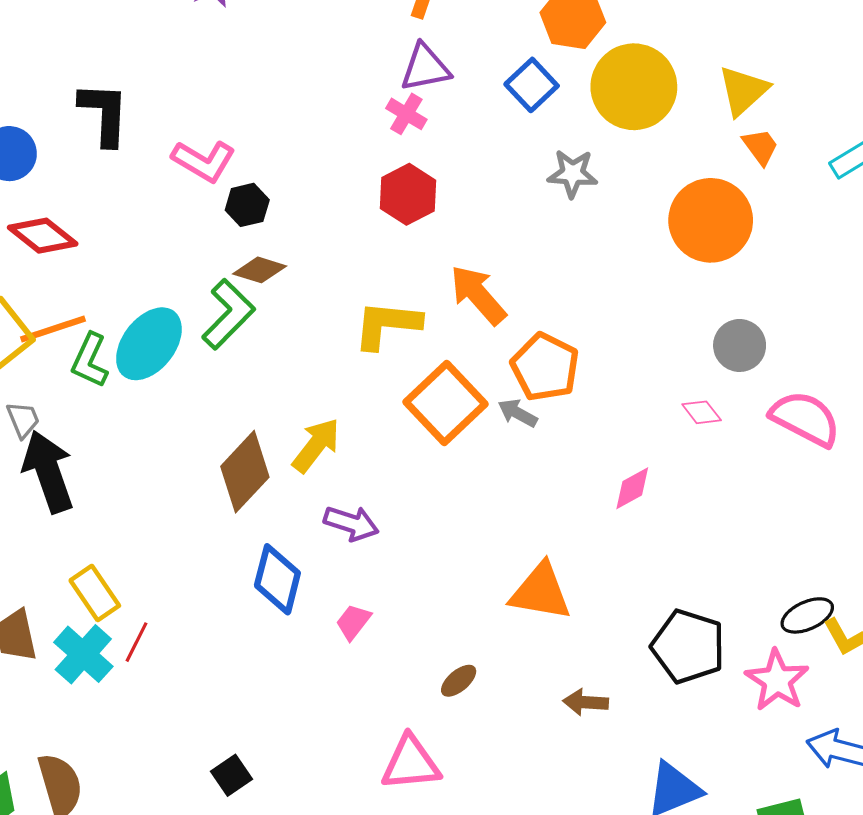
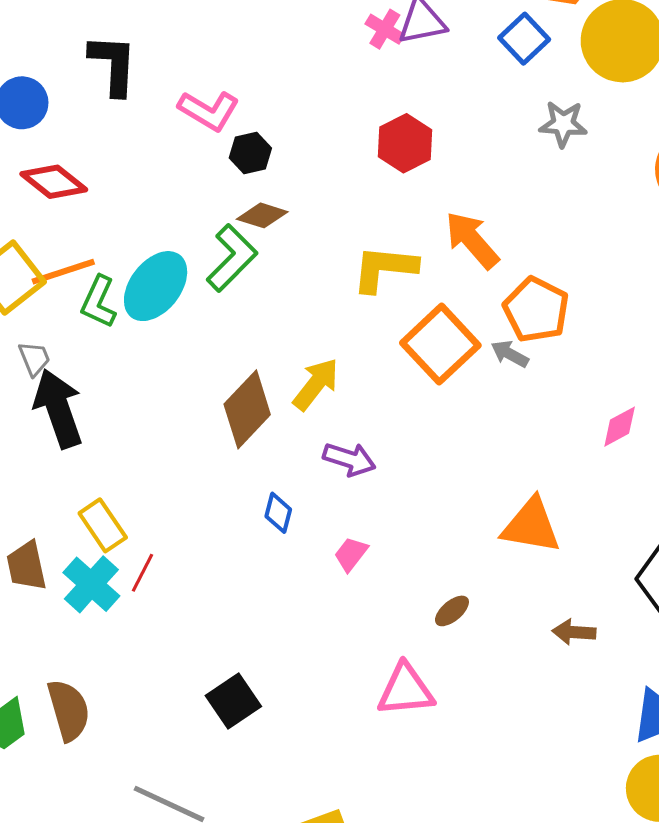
pink cross: (406, 114) -> (385, 29), moved
blue diamond: (277, 579) -> (278, 513), size x0.6
black square: (231, 775) -> (233, 701), size x1.4

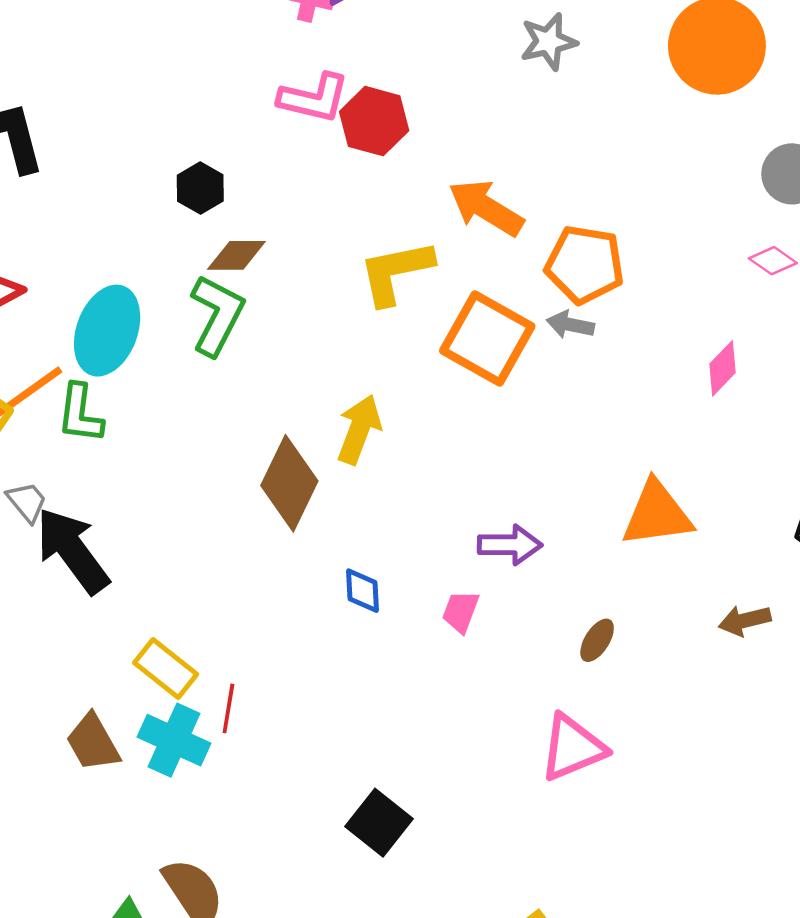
pink L-shape: (209, 110) -> (314, 98), moved
cyan ellipse: (156, 286) -> (107, 331), moved
purple arrow: (349, 459) -> (510, 545), moved

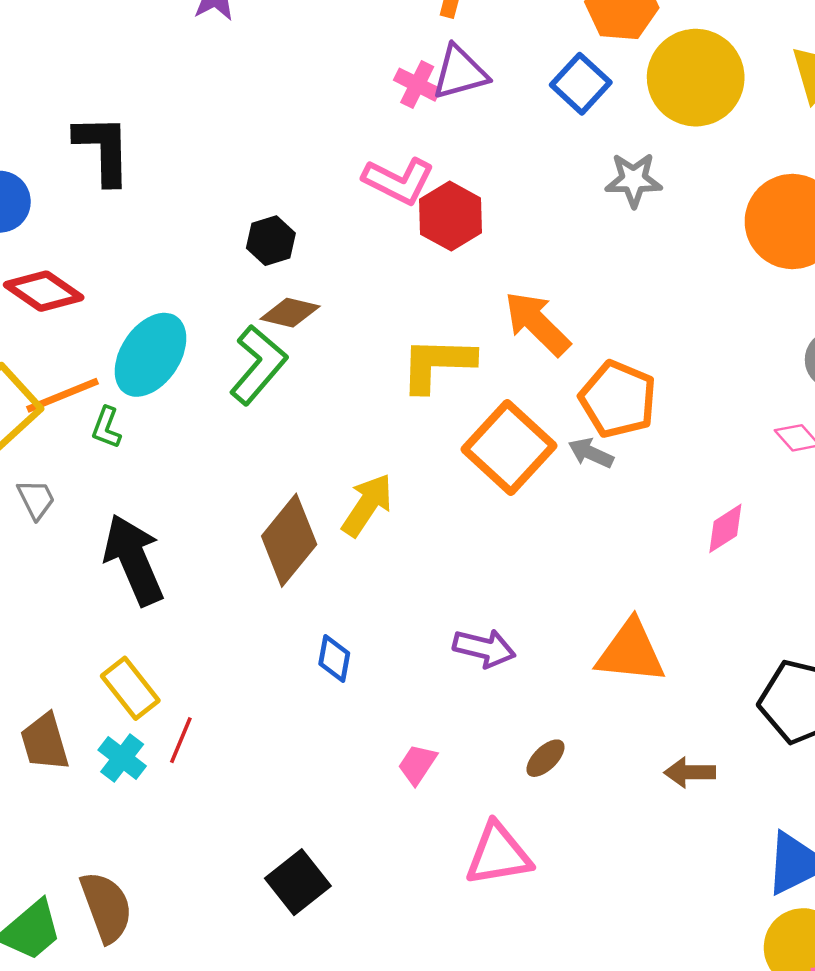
green L-shape: (80, 414) -> (106, 427), size x0.7
black arrow: (72, 551) -> (134, 560), moved
pink trapezoid: (461, 612) -> (417, 764), moved
cyan cross: (174, 740) -> (122, 758), size x0.7

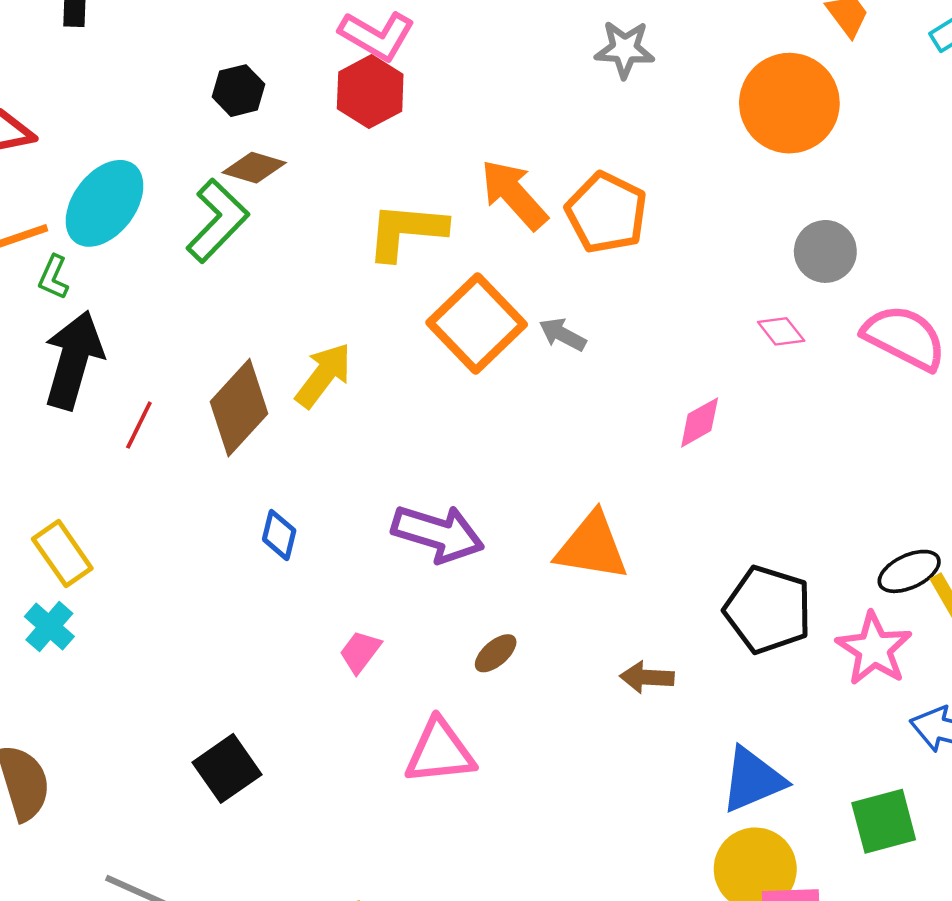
red hexagon: (451, 216) -> (370, 92), moved
orange pentagon: (618, 399) -> (606, 213), moved
black arrow: (134, 560) -> (73, 360), moved, turned 36
purple arrow: (484, 648) -> (438, 533), size x1.4
red line: (181, 740) -> (139, 425), moved

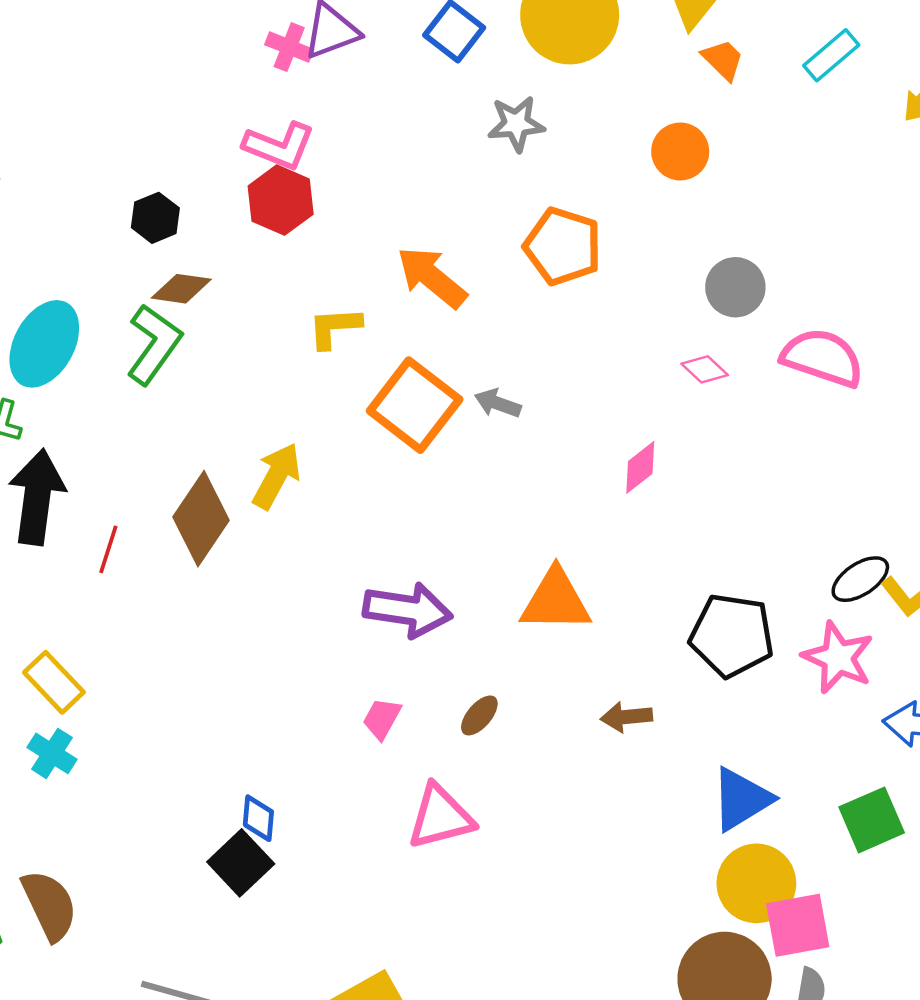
orange circle: (789, 103) -> (680, 152), size x0.6
orange pentagon: (606, 213) -> (563, 246), moved
yellow L-shape: (406, 231) -> (335, 327), size x0.7
blue diamond: (279, 535) -> (258, 818), moved
pink trapezoid: (360, 652) -> (382, 719), moved

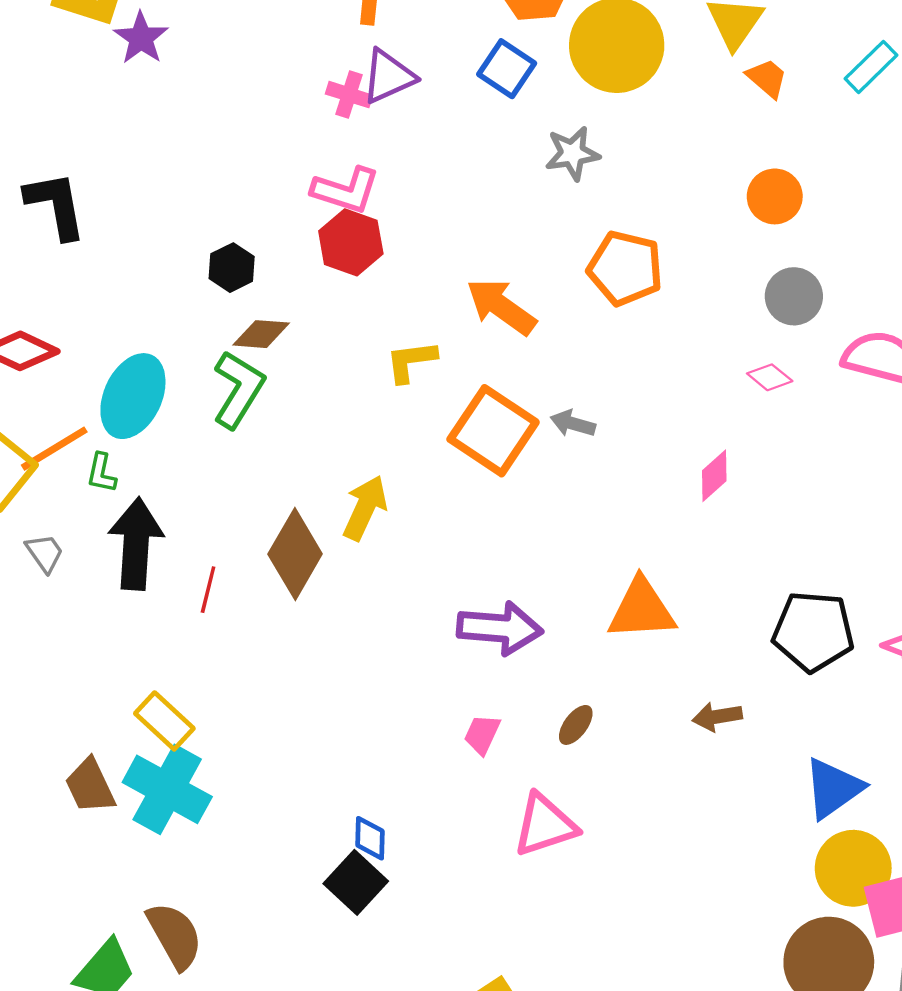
orange circle: (680, 152) -> (775, 196), moved
cyan cross: (52, 753) -> (167, 789), size x1.8

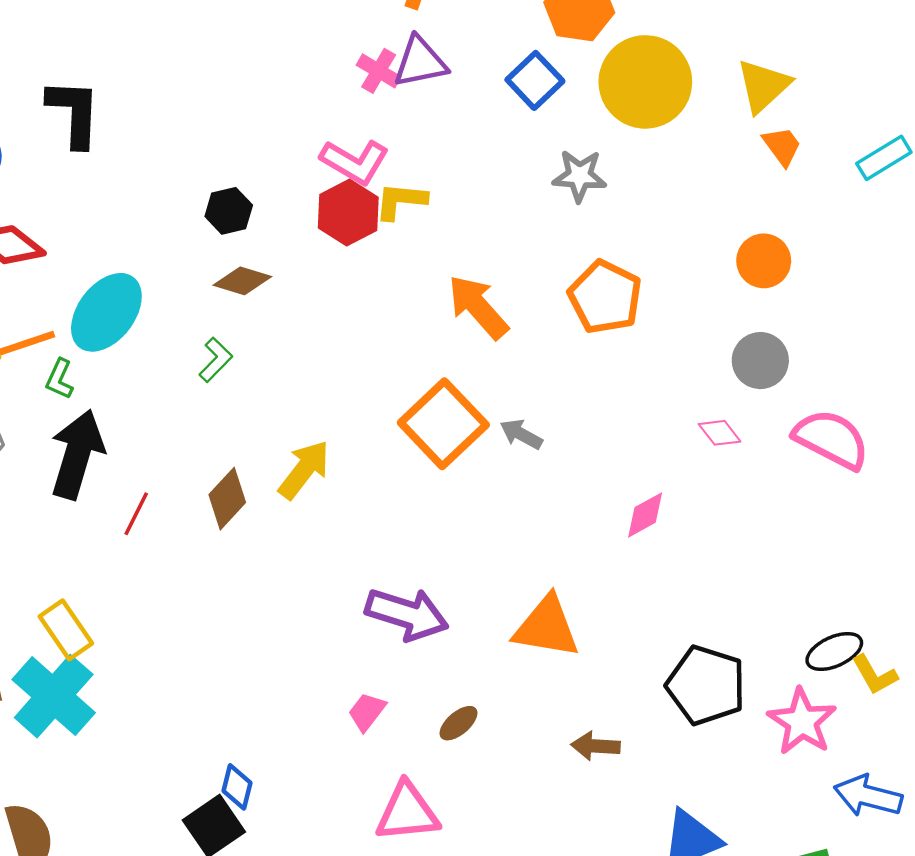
yellow L-shape: (411, 361) -> (401, 201), moved
green L-shape: (238, 389) -> (216, 360), moved, size x0.6
brown diamond: (295, 554) -> (227, 499), size x0.7

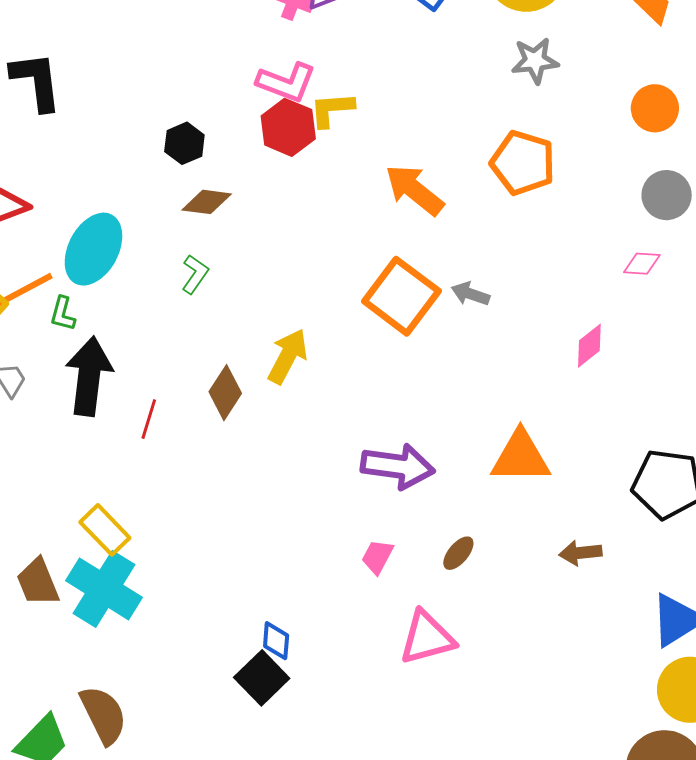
gray star: (579, 176) -> (535, 61), moved
pink diamond: (720, 433) -> (642, 264), turned -39

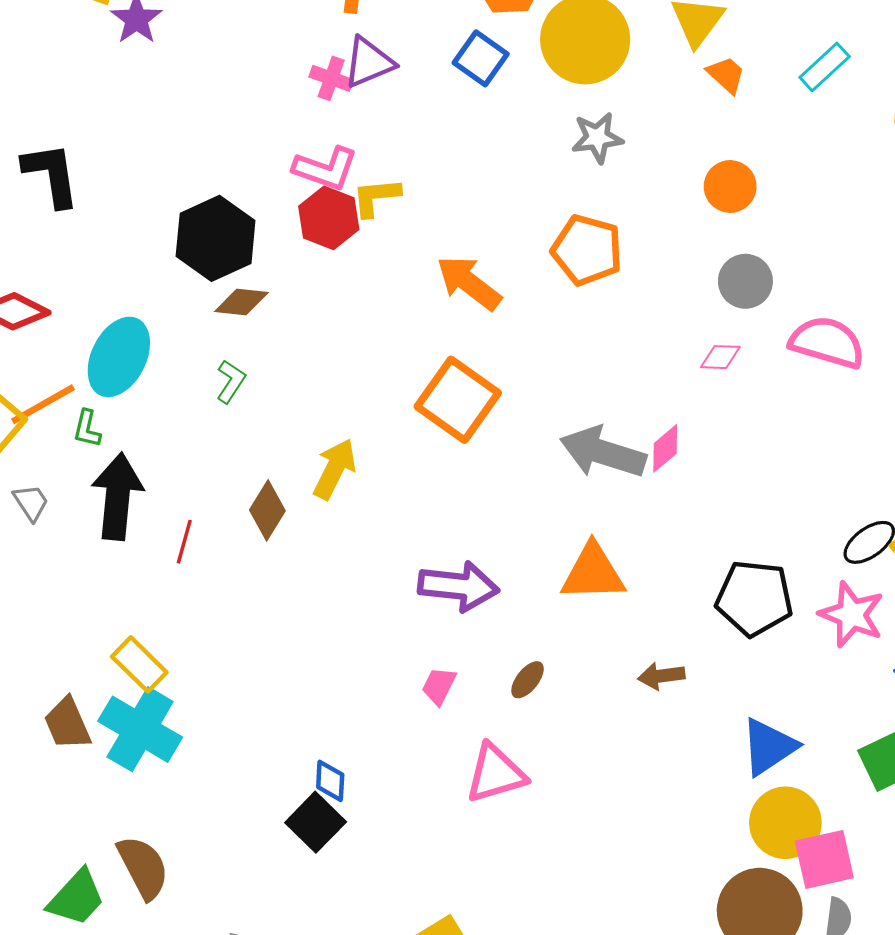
black hexagon: (184, 143) -> (216, 238), size x1.8
gray arrow: (470, 294) -> (603, 452), moved, size x2.0

